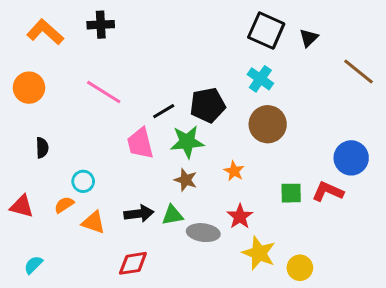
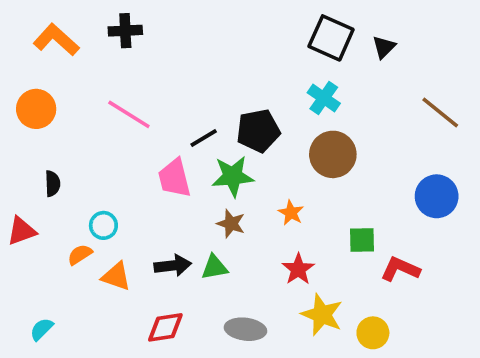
brown line: (358, 72) -> (440, 113), moved
red L-shape: (328, 192) -> (400, 269), moved
red triangle: (22, 206) -> (22, 231), moved, turned -35
gray ellipse: (203, 233) -> (245, 329), moved

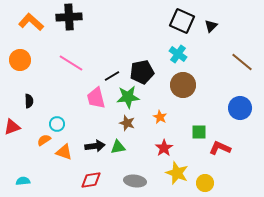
black cross: (125, 31) -> (69, 17), size x1.4
cyan semicircle: (42, 329) -> (23, 181), turned 40

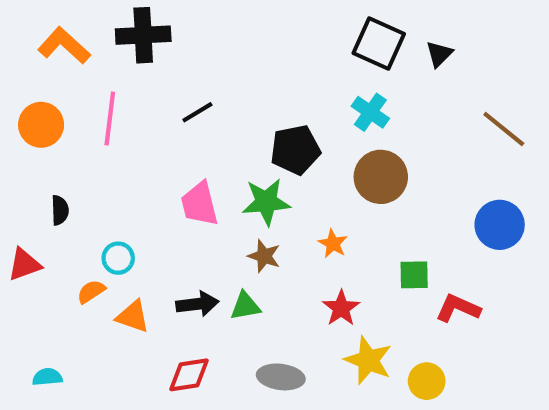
pink line: (71, 63) -> (110, 119), moved, turned 65
black line: (112, 76) -> (197, 112), moved

